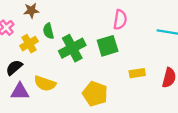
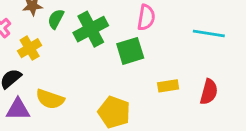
green semicircle: (48, 31) -> (56, 19), moved, turned 42
green cross: (72, 48) -> (91, 29), moved

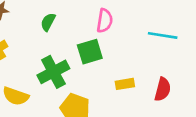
green semicircle: (56, 19) -> (48, 22), moved
green cross: (91, 29) -> (53, 72), moved

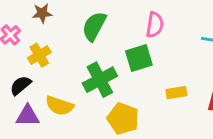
green semicircle: (48, 22) -> (94, 26), size x1.5

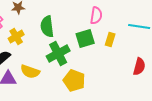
green semicircle: (94, 26) -> (47, 26), moved, turned -35
yellow rectangle: (176, 93) -> (110, 40), moved, turned -64

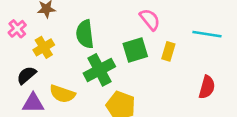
pink semicircle: (96, 15) -> (150, 20), turned -48

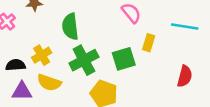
yellow cross: (44, 47) -> (42, 55), moved
green square: (135, 50) -> (124, 59), moved
black semicircle: (27, 75) -> (16, 65), turned 36

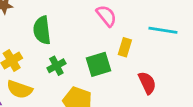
green cross: (84, 60) -> (56, 66), size x0.6
red semicircle: (185, 76) -> (147, 83), moved, turned -40

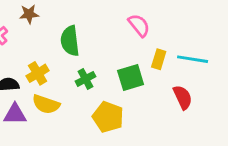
cyan line: (163, 30) -> (193, 59), moved

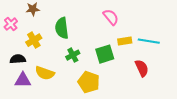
yellow rectangle: (159, 59) -> (125, 41), turned 64
yellow cross: (38, 73) -> (34, 40), moved

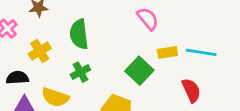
green square: (105, 54) -> (139, 71), turned -30
green cross: (73, 55) -> (80, 72), moved

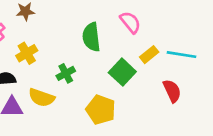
green semicircle: (79, 34) -> (91, 37), moved
yellow rectangle: (167, 52) -> (149, 55), turned -30

